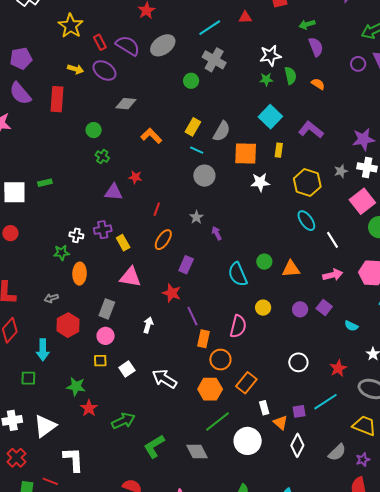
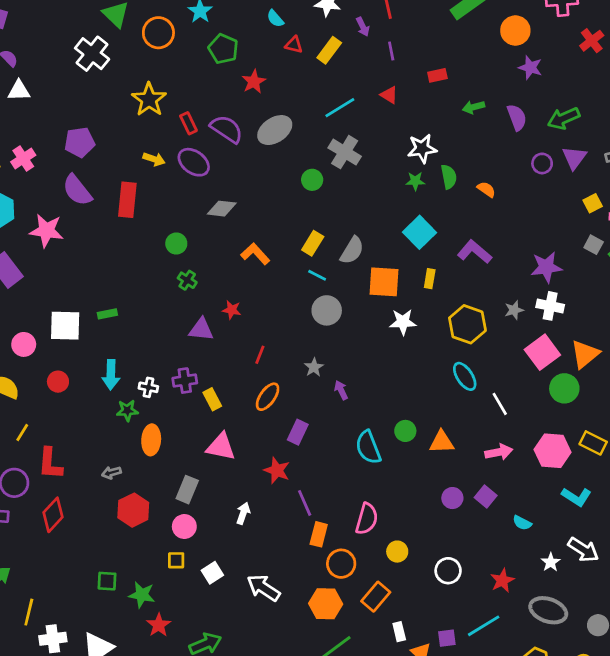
red triangle: (245, 17) -> (389, 95), turned 32
purple semicircle: (316, 47) -> (517, 117), moved
yellow circle: (263, 308) -> (397, 552), moved
cyan arrow: (43, 350) -> (111, 375), moved
green square: (28, 378) -> (107, 581), moved

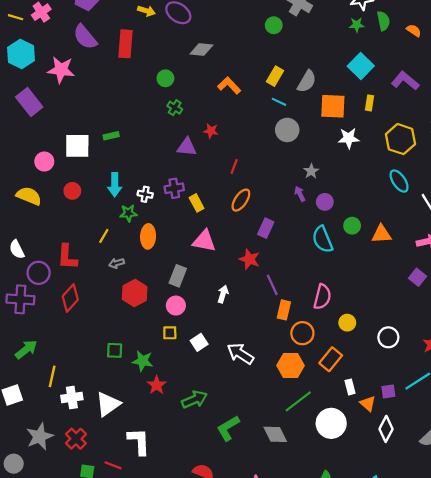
gray star: (314, 367) -> (311, 171), moved
yellow line: (22, 432) -> (104, 236), moved
purple circle: (452, 498) -> (325, 202), moved

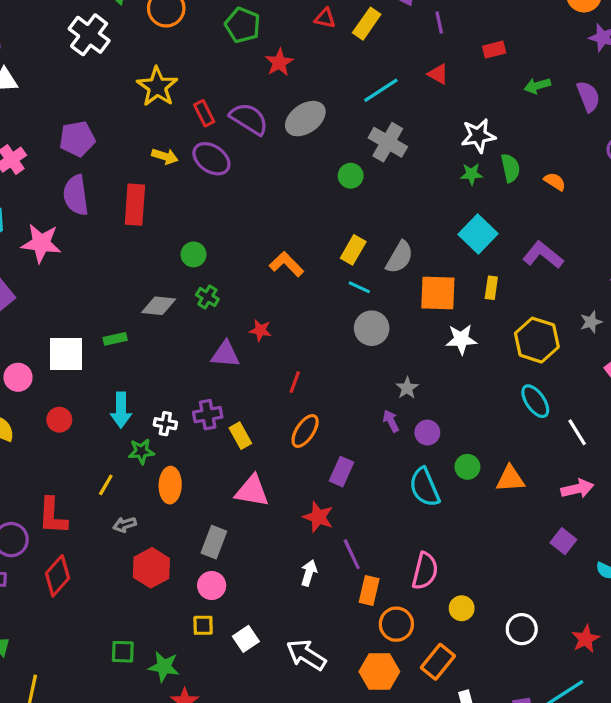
purple semicircle: (85, 37) -> (76, 195), turned 32
gray diamond: (201, 50) -> (159, 306), moved
white arrow: (223, 294) -> (309, 573), moved

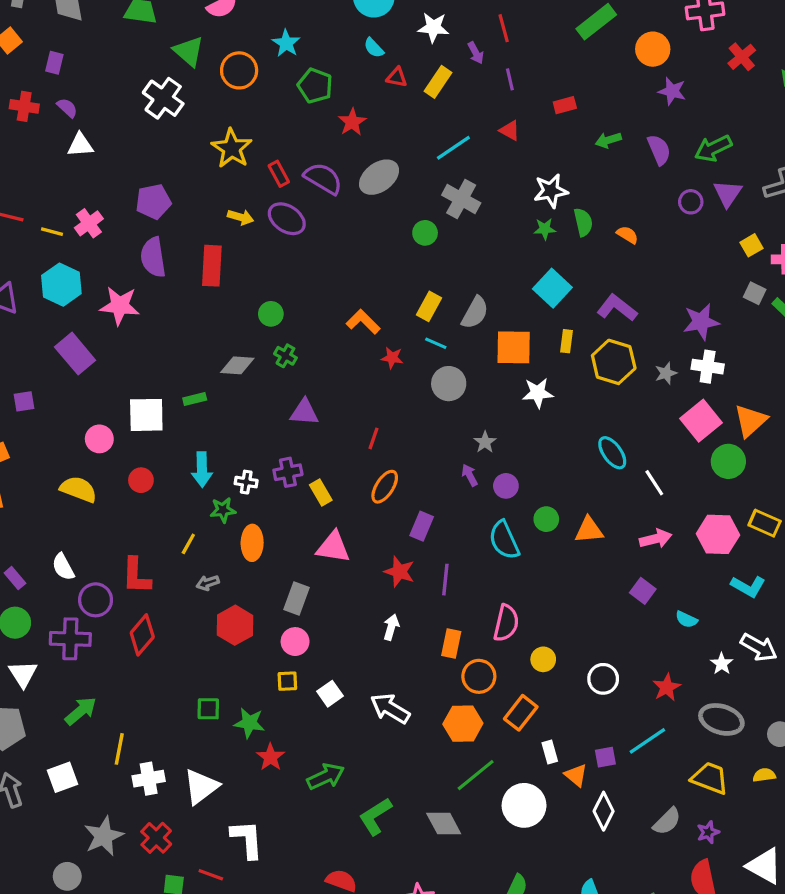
red star: (260, 330) -> (392, 358), moved
yellow hexagon: (537, 340) -> (614, 362), moved
purple line: (352, 554) -> (445, 580), moved, turned 32

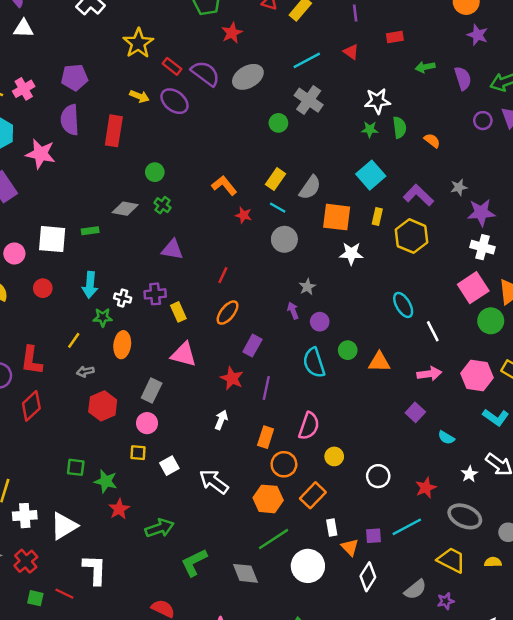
red rectangle: (279, 174) -> (172, 66), turned -30
gray star: (666, 373) -> (459, 187), moved

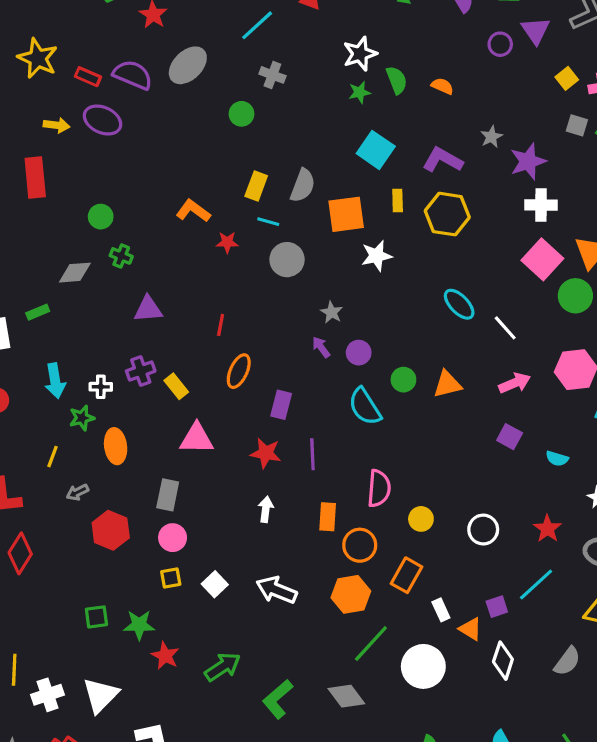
gray cross: (309, 100) -> (272, 75), size x0.7

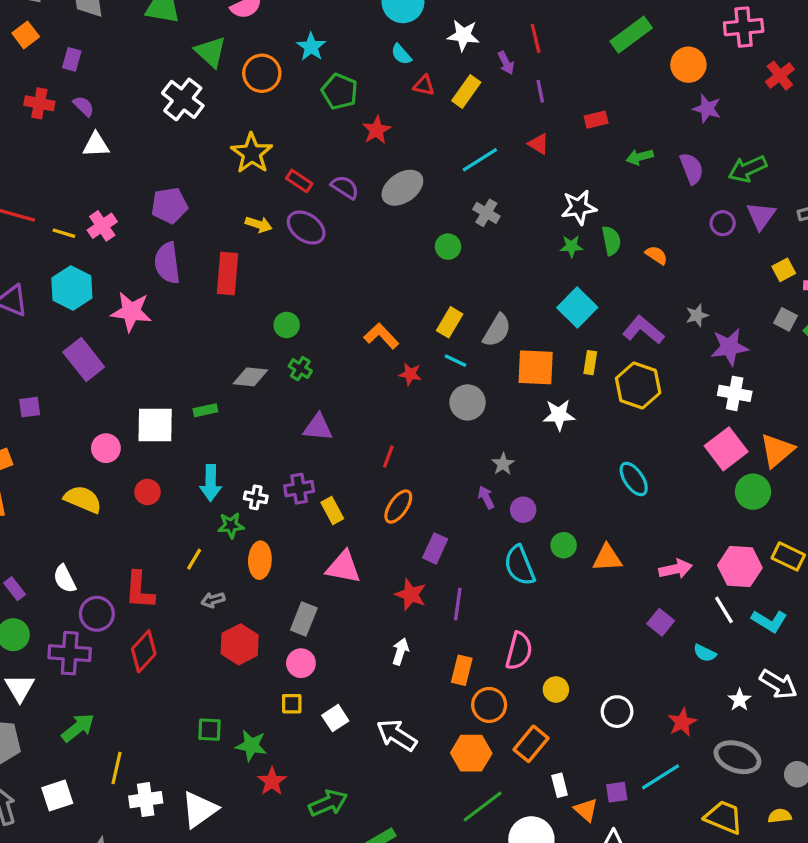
purple semicircle: (133, 75) -> (345, 187), size x0.7
white line: (505, 328) -> (724, 610), moved

